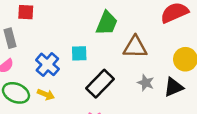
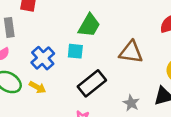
green trapezoid: (107, 23) -> (89, 25), moved
gray star: (146, 83) -> (131, 103), moved

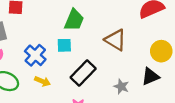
brown triangle: (131, 52) -> (115, 40), turned 30
yellow arrow: (37, 87) -> (43, 81), moved

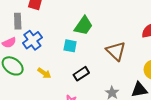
blue cross: (35, 55) -> (32, 40), moved
black rectangle: (83, 73) -> (81, 74), size x0.7

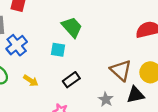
green trapezoid: (84, 26) -> (72, 27), turned -75
brown triangle: (116, 51) -> (121, 70), moved

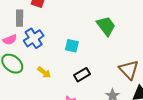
green trapezoid: (72, 27) -> (106, 26), moved

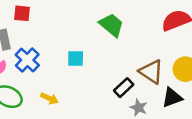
black rectangle: (82, 75) -> (124, 88), moved

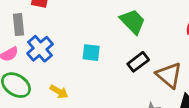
black rectangle: (124, 88) -> (138, 62), moved

